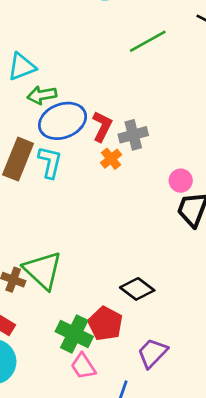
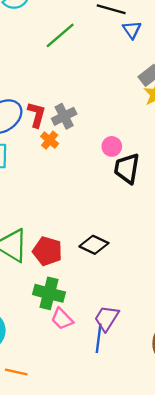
red pentagon: (105, 324) -> (47, 251), moved
purple trapezoid: (152, 353) -> (107, 318), moved

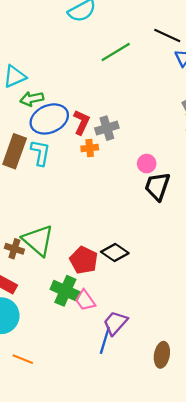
orange cross: (50, 140) -> (90, 148), turned 35
red pentagon: (47, 251) -> (84, 260), moved
pink trapezoid: (62, 319) -> (85, 300), moved

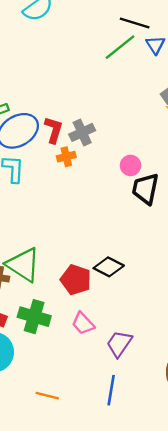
green line: (116, 52) -> (120, 47), moved
green cross: (65, 291) -> (34, 317), moved
blue line: (105, 340) -> (111, 390), moved
orange line: (23, 359) -> (47, 396), moved

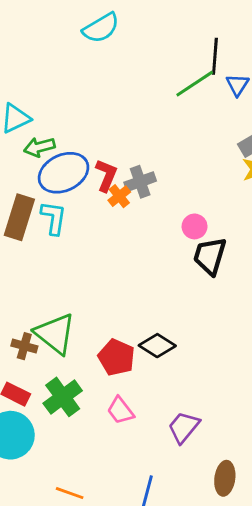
black line: (135, 23) -> (215, 56), turned 72
orange cross: (66, 157) -> (119, 196), moved, turned -30
green cross: (34, 317) -> (63, 397), turned 32
purple trapezoid: (119, 344) -> (184, 427), moved

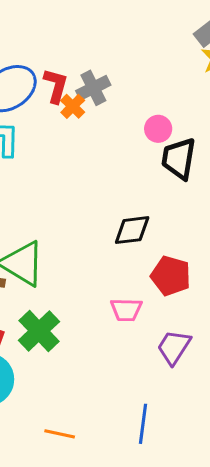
black diamond: (157, 346) -> (132, 230), moved, turned -32
red pentagon: (117, 357) -> (171, 276), moved
pink trapezoid: (120, 410) -> (126, 310), moved, turned -44

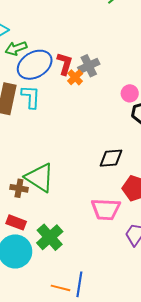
pink trapezoid: (126, 310) -> (106, 209), size x1.4
green cross: (39, 331) -> (50, 237), moved
blue line: (143, 424) -> (79, 284), moved

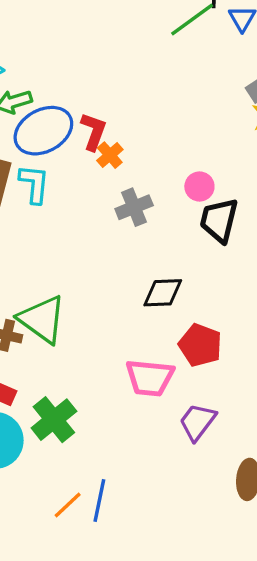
gray cross: (89, 66) -> (134, 207), moved
orange line: (60, 288) -> (68, 505), turned -60

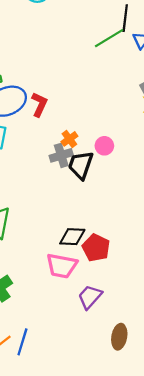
orange cross: (110, 155) -> (69, 139), moved
black trapezoid: (219, 220) -> (81, 165), moved
black diamond: (163, 293) -> (72, 237), moved

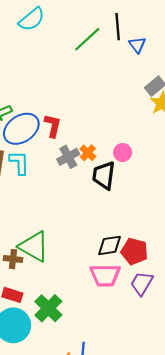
green line: (109, 38) -> (87, 39), moved
gray cross: (61, 155) -> (68, 157), moved
purple trapezoid: (90, 297) -> (142, 283), moved

